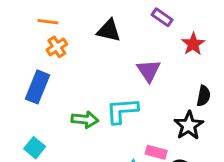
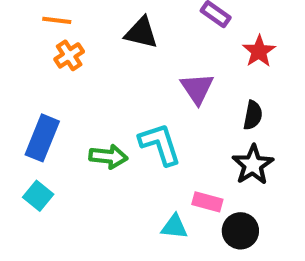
blue rectangle: (38, 87) -> (42, 138), moved
black semicircle: (204, 96) -> (253, 115), moved
cyan L-shape: (122, 111) -> (160, 144), turned 76

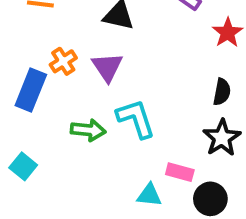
orange cross: (69, 55) -> (63, 61), moved
purple triangle: (197, 88) -> (107, 67), moved
blue rectangle: (42, 138) -> (31, 90), moved

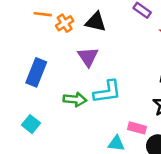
orange cross: (63, 61) -> (65, 23), moved
cyan L-shape: (136, 119) -> (107, 92), turned 100

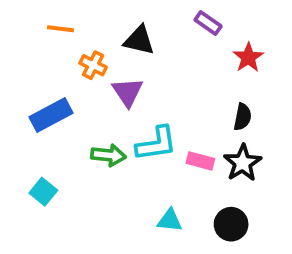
orange cross: (65, 23) -> (93, 65), moved, turned -30
blue rectangle: (36, 72) -> (51, 115), turned 40
pink rectangle: (137, 128) -> (200, 161), moved

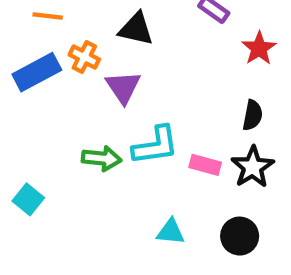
blue rectangle: (51, 115) -> (37, 72), moved

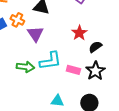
red star: (259, 48) -> (79, 33), moved
black semicircle: (253, 115) -> (95, 47), turned -136

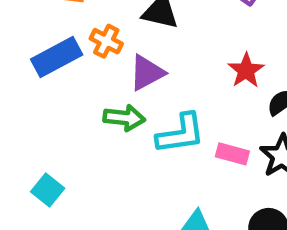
purple triangle: (35, 34) -> (147, 73), turned 36
green arrow: (25, 67) -> (124, 118), moved

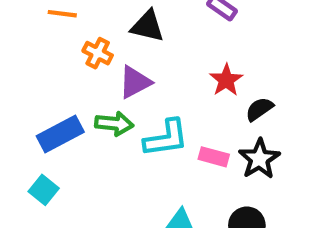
blue rectangle: (57, 57) -> (60, 134), moved

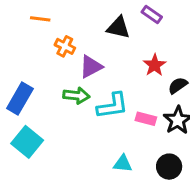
black triangle: (147, 26) -> (118, 28), moved
blue rectangle: (60, 134) -> (20, 98), moved, turned -32
cyan square: (44, 190) -> (27, 142), size x1.5

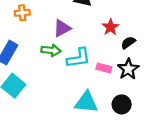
orange cross: (65, 46) -> (22, 13), moved, turned -32
cyan triangle: (123, 164) -> (86, 102), size x1.6

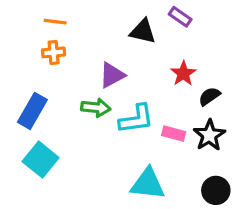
black circle: (122, 104) -> (216, 190), moved

